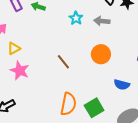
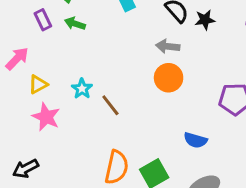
cyan star: (76, 18) -> (82, 89), moved
orange circle: (101, 54) -> (169, 78), moved

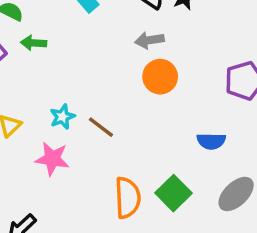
cyan star: (82, 89) -> (62, 117), turned 30
pink star: (46, 117) -> (52, 159), moved

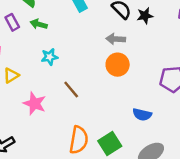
cyan star: (62, 117) -> (50, 57), moved

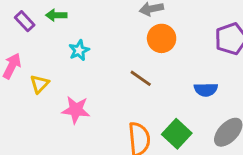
brown line: (71, 90) -> (141, 78), moved

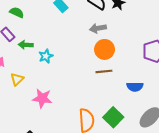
green arrow: (56, 15) -> (26, 45), moved
brown line: (141, 78) -> (104, 71), moved, turned -42

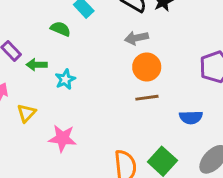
green semicircle: (17, 12) -> (61, 29), moved

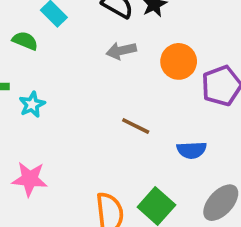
orange circle: (147, 67) -> (179, 61), moved
brown line: (147, 98) -> (136, 126), turned 35

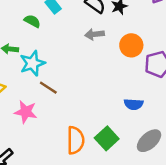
cyan star: (32, 104) -> (32, 63), size x1.5
brown line: (136, 126) -> (48, 88), moved

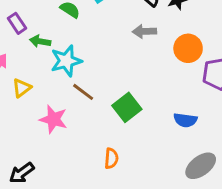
green square: (107, 138) -> (127, 107), moved
orange semicircle: (76, 140) -> (111, 158), size x0.6

